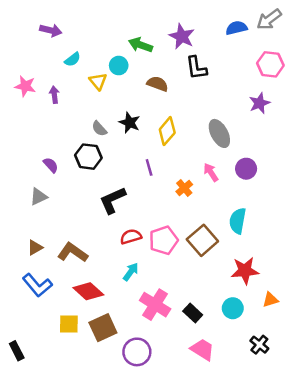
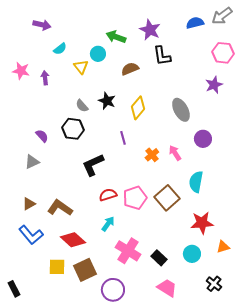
brown semicircle: (158, 84) -> (130, 69), turned -42
pink arrow: (211, 172) -> (175, 153), moved

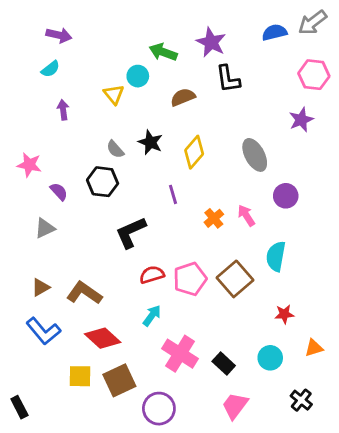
cyan semicircle: (60, 49) -> (50, 69), moved
pink star: (21, 71) -> (29, 165), moved
red star: (202, 223) -> (284, 314), size x0.6
pink trapezoid: (167, 288) -> (235, 406), turned -85

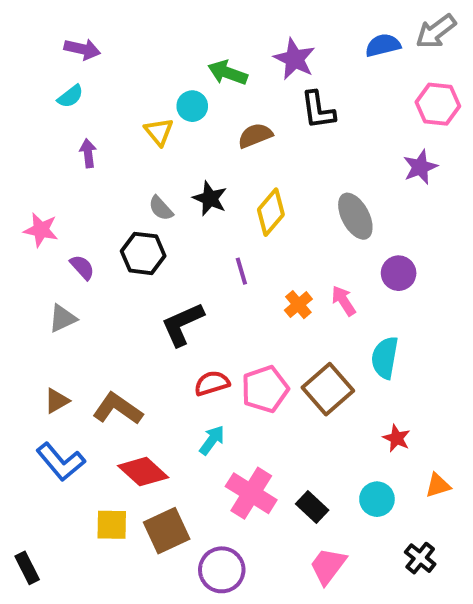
red star: (284, 314) -> (397, 438), turned 30

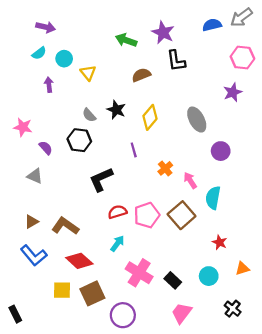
cyan circle: (192, 106) -> (64, 59), moved
pink arrow: (344, 301) -> (190, 180), moved
gray triangle: (63, 318) -> (35, 176), turned 49

